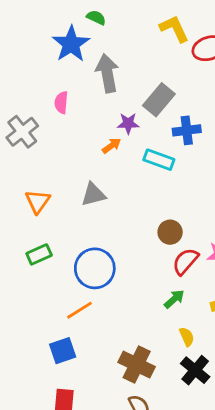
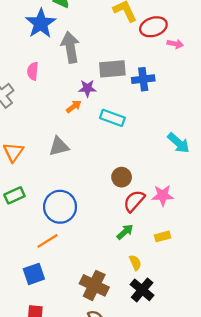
gray rectangle: (159, 100) -> (112, 69), turned 45
blue cross: (187, 130) -> (143, 79), moved

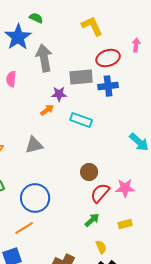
red ellipse: (153, 27) -> (108, 58), moved
pink arrow: (175, 44) -> (136, 45), moved, turned -96

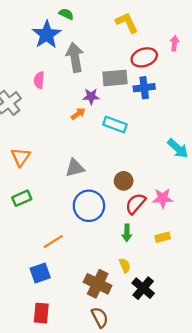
gray triangle: (34, 145) -> (75, 168), moved
blue circle: (35, 198) -> (89, 206), moved
green arrow: (92, 220) -> (127, 233), turned 133
yellow semicircle: (101, 247) -> (125, 265), moved

